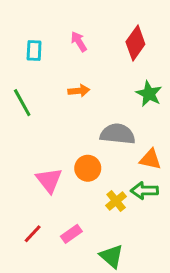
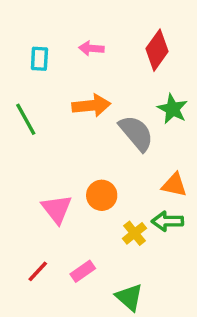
pink arrow: (79, 42) -> (91, 48), turned -54
orange arrow: (79, 91) -> (91, 105), size x1.5
gray semicircle: (118, 134) -> (136, 133), moved, turned 44

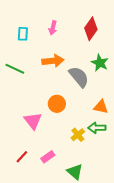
pink arrow: (91, 48) -> (53, 28), turned -80
green line: (26, 119) -> (15, 69), turned -36
orange circle: (102, 195) -> (57, 104), moved

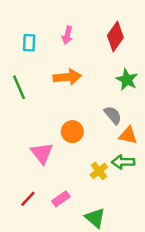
green line: (15, 69) -> (19, 87), turned 42
gray semicircle: (79, 77) -> (113, 115), moved, size x0.7

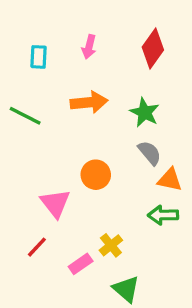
green star: (127, 80) -> (145, 112), moved
green line: (19, 87) -> (25, 116), turned -40
yellow cross: (99, 171) -> (111, 245), moved
red line: (28, 199) -> (37, 247), moved

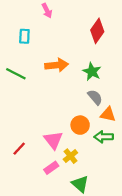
pink arrow: (89, 47) -> (47, 11), moved, turned -40
orange circle: (96, 175) -> (80, 125), moved
pink triangle: (55, 203) -> (53, 140), moved
red line: (37, 247) -> (19, 149), moved

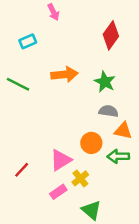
cyan rectangle: (24, 36) -> (28, 41), turned 64
gray semicircle: (95, 97) -> (108, 111), turned -42
pink triangle: (53, 140) -> (61, 160), turned 36

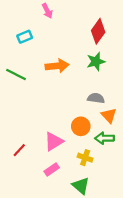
green star: (105, 82) -> (96, 62), moved, turned 30
orange triangle: (123, 131) -> (109, 116), turned 35
yellow cross: (80, 178) -> (85, 158), moved, turned -32

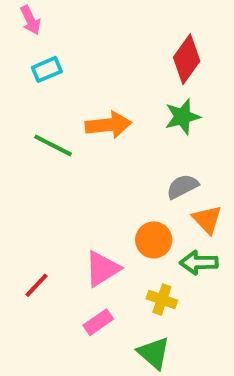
pink arrow: (47, 11) -> (30, 20), moved
green line: (16, 74) -> (53, 145), moved
gray semicircle: (96, 98) -> (182, 187), turned -35

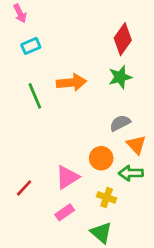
green line: (53, 145) -> (35, 96), turned 40

